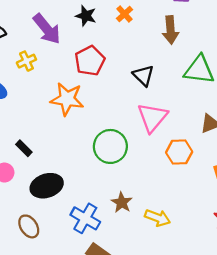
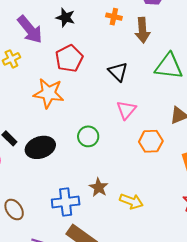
orange cross: (125, 14) -> (114, 17), moved, turned -35
pink triangle: (152, 117) -> (126, 110), size x0.7
green circle: (110, 146) -> (88, 136), size x0.7
black ellipse: (47, 186) -> (40, 147), moved
blue cross: (85, 218) -> (66, 202), turned -36

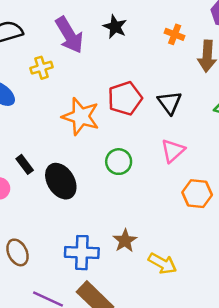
red pentagon: (69, 58) -> (125, 98), moved
green circle: (88, 136) -> (119, 162), moved
black ellipse: (40, 147) -> (61, 181), turned 68

